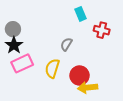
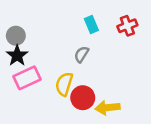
cyan rectangle: (81, 14) -> (91, 25), moved
red cross: (102, 30) -> (127, 26), moved, turned -35
red circle: (79, 75) -> (83, 98), moved

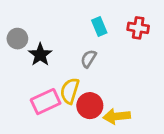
red cross: (127, 26) -> (138, 28), turned 30
black star: (17, 56) -> (40, 55), moved
pink rectangle: (27, 78) -> (46, 102), moved

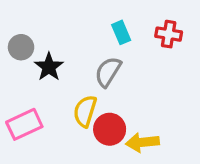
gray semicircle: (89, 59) -> (108, 72), size x1.4
pink rectangle: (46, 102) -> (24, 124), moved

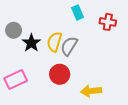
cyan rectangle: (121, 32) -> (77, 12), moved
yellow semicircle: (85, 111) -> (54, 42), moved
red circle: (110, 129) -> (60, 74), moved

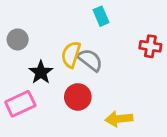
red cross: (108, 22) -> (150, 46), moved
black star: (31, 43) -> (41, 72), moved
gray semicircle: (69, 46) -> (90, 60), turned 96

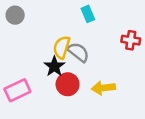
gray circle: (18, 39) -> (15, 15), moved
black star: (41, 72) -> (54, 66), moved
yellow arrow: (119, 119) -> (103, 88), moved

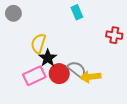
yellow semicircle: (62, 47) -> (38, 43), moved
gray semicircle: (78, 52) -> (77, 69), moved
pink rectangle: (17, 90) -> (34, 76), moved

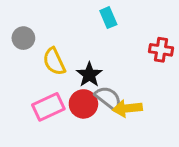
gray circle: (13, 13) -> (23, 38), moved
yellow semicircle: (38, 43) -> (54, 61), turned -42
black star: (48, 58) -> (89, 75), moved

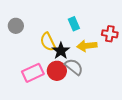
cyan rectangle: (108, 18) -> (74, 24), moved
yellow semicircle: (54, 61) -> (48, 42), moved
yellow arrow: (127, 108) -> (87, 46), moved

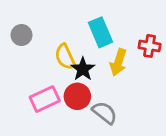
cyan rectangle: (74, 24) -> (101, 32), size x1.5
yellow arrow: (87, 46) -> (118, 62), turned -66
gray semicircle: (74, 67) -> (105, 113), moved

